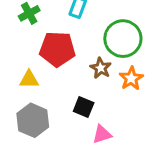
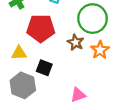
black square: (84, 107) -> (44, 68), moved

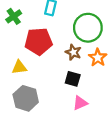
black square: (44, 68) -> (73, 79), moved

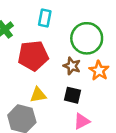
yellow triangle: (19, 67) -> (38, 95), moved

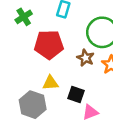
black square: (72, 95) -> (76, 95), moved

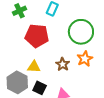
brown star: (86, 58) -> (63, 64), moved
black square: (76, 95) -> (40, 88), moved

